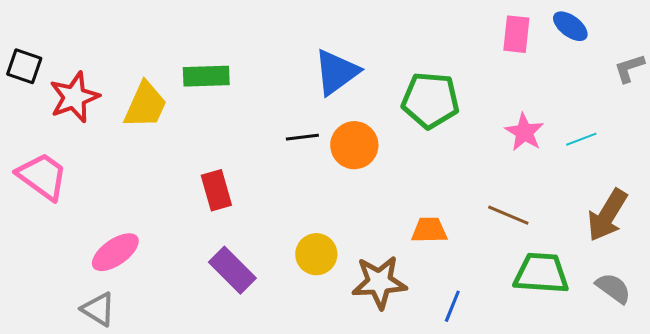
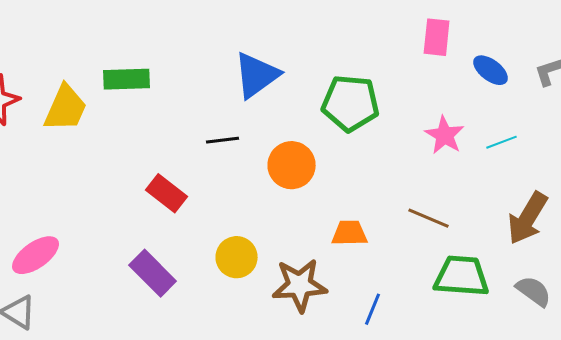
blue ellipse: (570, 26) -> (491, 70), moved
orange circle: (354, 145) -> (292, 165), moved
red rectangle: (216, 190) -> (167, 193), moved, turned -36

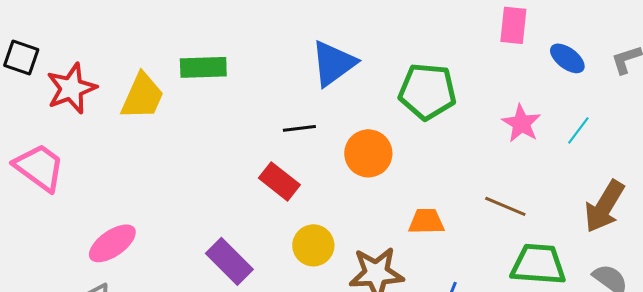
cyan line: (502, 142) -> (578, 130), turned -32
red rectangle: (167, 193) -> (279, 181), moved

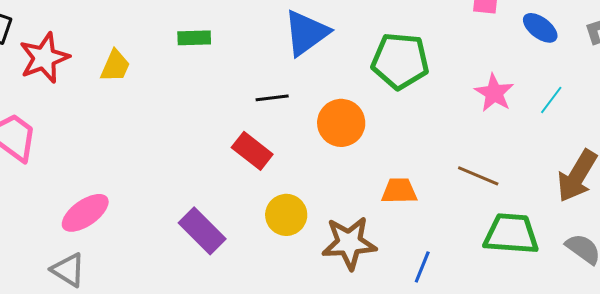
green rectangle: (203, 67) -> (194, 38), moved, size x0.7
yellow trapezoid: (142, 96) -> (115, 66), size x0.7

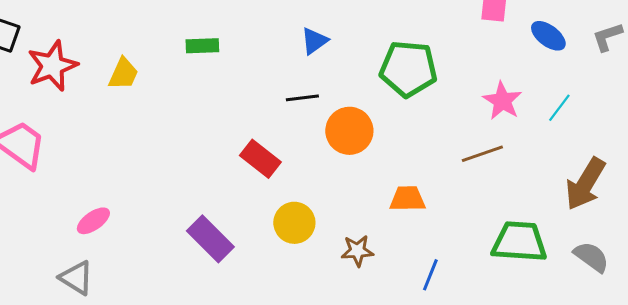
blue triangle: (306, 33) -> (314, 41), size x0.6
black line: (272, 98) -> (302, 98), moved
brown line: (478, 176) -> (482, 154), moved, turned -42
pink ellipse: (85, 213) -> (93, 221), size x0.7
brown star: (349, 243) -> (357, 251), size x0.6

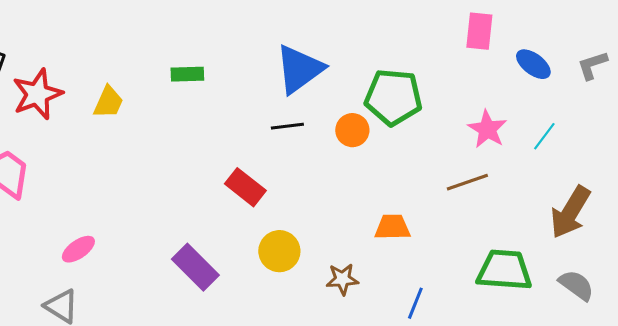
blue triangle: (314, 41) -> (299, 69), size x1.8
orange circle: (349, 131) -> (352, 130), moved, size x0.7

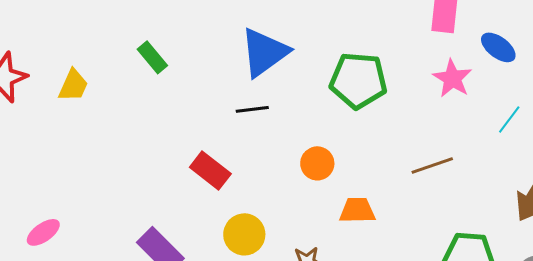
green rectangle: (187, 74) -> (152, 57), turned 52
pink star: (487, 129) -> (452, 78), moved
orange circle: (352, 130) -> (317, 163), moved

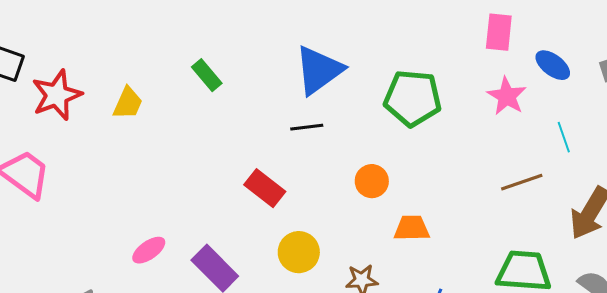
cyan line: (509, 119) -> (564, 137), turned -56
brown line: (432, 165) -> (522, 182), moved
pink ellipse: (43, 232) -> (149, 250), moved

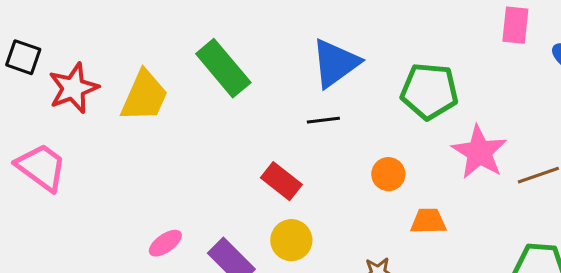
green rectangle: (207, 75) -> (223, 68), size x1.8
pink star: (507, 96) -> (479, 152), moved, size x1.4
yellow trapezoid: (128, 103) -> (144, 96), size x1.6
yellow circle: (299, 252) -> (291, 240), moved

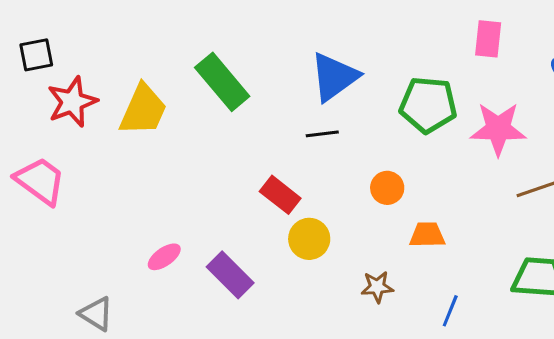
pink rectangle: (515, 25) -> (488, 39), moved
black square: (23, 57) -> (36, 55), moved, turned -30
pink star: (479, 152) -> (498, 129), moved, turned -30
yellow circle: (291, 240) -> (309, 239), moved

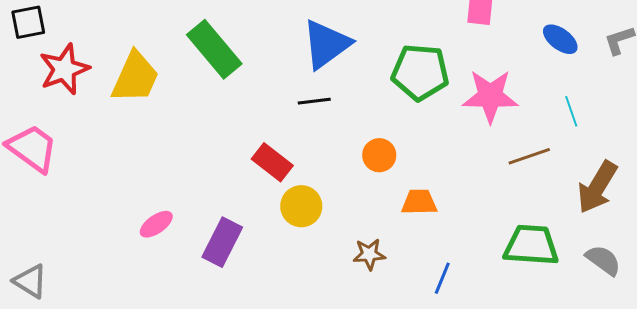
purple rectangle: (230, 275) -> (222, 242), turned 72
gray triangle: (96, 314) -> (30, 281), moved

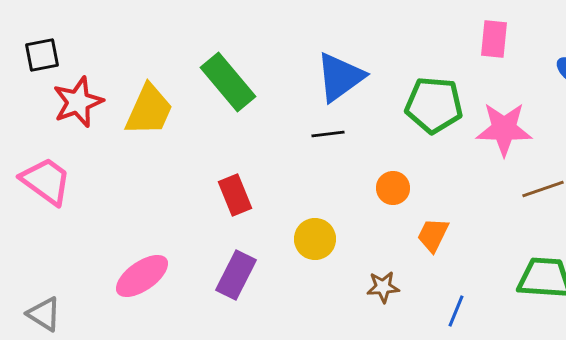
red rectangle: (272, 162) -> (235, 195), moved, turned 30
orange trapezoid: (419, 202) -> (433, 235), turned -63
pink ellipse: (156, 224) -> (142, 276), moved, size x1.6

